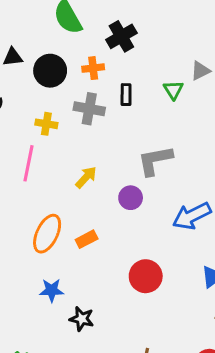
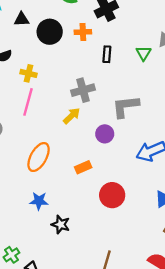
gray cross: (89, 109) -> (83, 90), moved, turned -30
yellow cross: (46, 124) -> (29, 73), moved
orange rectangle: (87, 239) -> (83, 167), moved

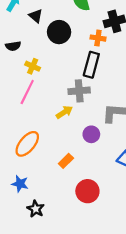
black triangle: (22, 19) -> (36, 16), turned 32
orange cross: (83, 32) -> (98, 38), moved
black rectangle: (107, 54) -> (91, 65), moved, size x1.6
orange rectangle: (83, 167) -> (66, 161), turned -32

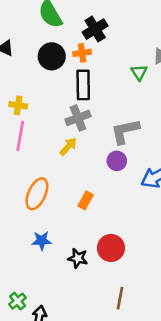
black circle: (59, 32) -> (52, 56), moved
purple circle: (91, 134) -> (117, 161), moved
red circle: (87, 191) -> (111, 248), moved
black star: (36, 209) -> (78, 258), moved

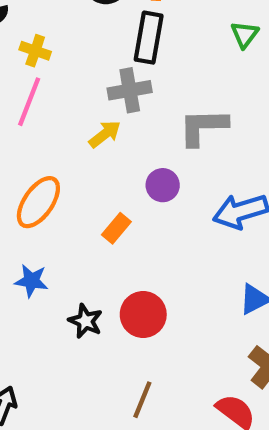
purple circle: (117, 161) -> (163, 185), moved

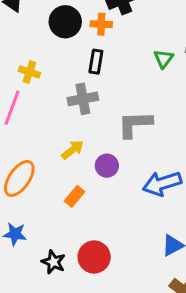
black rectangle: (149, 38) -> (96, 62), size x0.7
yellow cross: (35, 51) -> (29, 72), moved
yellow arrow: (105, 134) -> (73, 150), moved

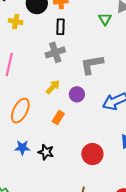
yellow cross: (29, 72) -> (16, 22), moved
red circle: (94, 257) -> (92, 154), moved
black star: (53, 262) -> (46, 152), moved

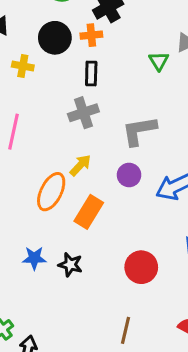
purple circle: (77, 94) -> (129, 175), moved
orange ellipse: (20, 111) -> (51, 192), moved
orange rectangle: (58, 118) -> (89, 212), size x1.5

